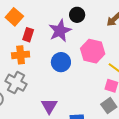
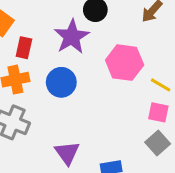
blue circle: (61, 62) -> (61, 82), moved

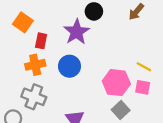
pink hexagon: (125, 63) -> (116, 83), moved
gray square: (158, 143) -> (121, 110), moved

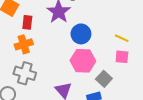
blue circle: (69, 66) -> (81, 34), moved
pink hexagon: (116, 83) -> (83, 61), moved

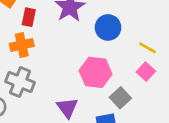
blue circle: (81, 34) -> (108, 27), moved
pink square: (122, 57) -> (146, 72), turned 32

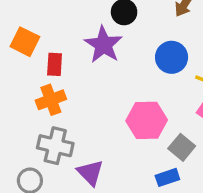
blue circle: (108, 27) -> (172, 57), moved
purple triangle: (67, 108) -> (90, 173), moved

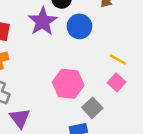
blue circle: (172, 57) -> (79, 26), moved

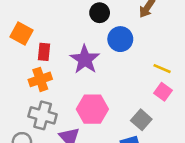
purple star: (43, 21) -> (85, 59), moved
pink hexagon: (68, 84) -> (92, 109), moved

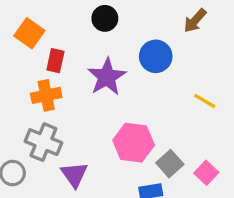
black circle: (100, 13) -> (105, 18), moved
pink square: (163, 92) -> (206, 173), moved
pink hexagon: (92, 109) -> (134, 143), moved

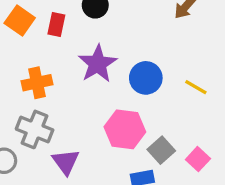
blue circle: (156, 56) -> (146, 78), moved
red rectangle: (55, 61) -> (56, 25), moved

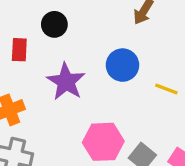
blue circle: (146, 78) -> (122, 65), moved

